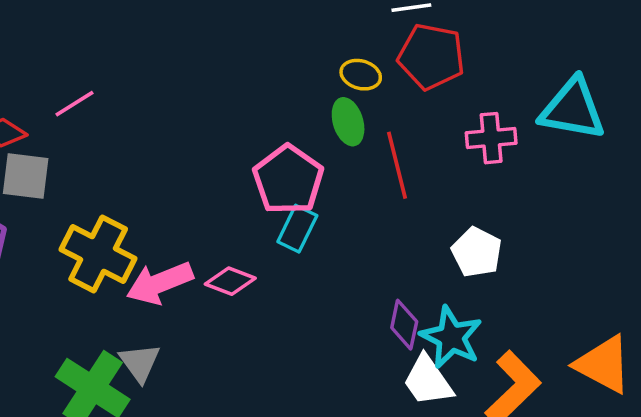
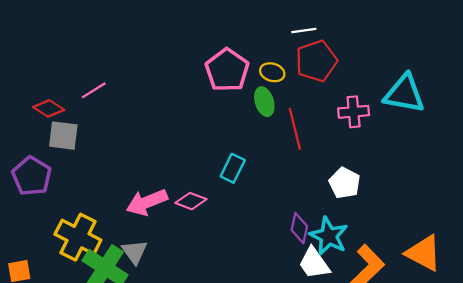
red pentagon: (431, 57) -> (316, 61), turned -30
pink pentagon: (288, 180) -> (227, 70), moved
yellow cross: (98, 254) -> (78, 237), moved

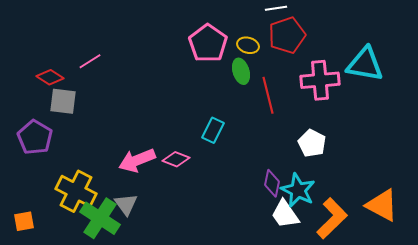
pink cross: (354, 112) -> (320, 80), size x1.4

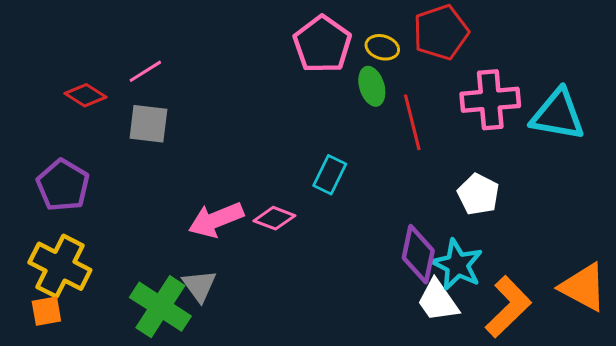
cyan triangle: (365, 64) -> (558, 115), moved
gray square: (63, 101) -> (148, 124), moved
purple diamond: (272, 183) -> (418, 254), size x1.4
yellow cross: (76, 191) -> (60, 266), moved

